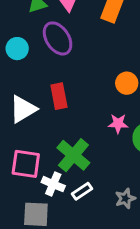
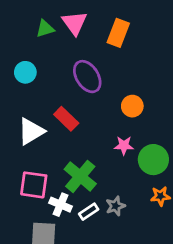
purple ellipse: (58, 38) -> (87, 77), moved
red rectangle: (59, 96) -> (66, 119), turned -35
gray star: (125, 198) -> (115, 206), moved

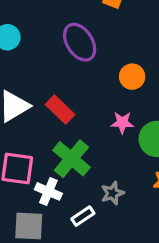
red rectangle: (66, 119) -> (60, 109), moved
white rectangle: (89, 212) -> (83, 216), moved

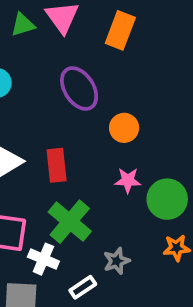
orange circle: (132, 77) -> (124, 128), moved
red rectangle: (60, 109) -> (57, 165), turned 40

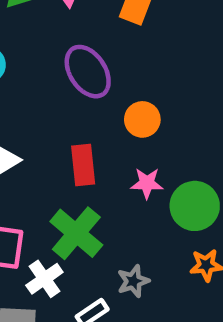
red rectangle: (57, 165) -> (83, 165), moved
white cross: (43, 259) -> (44, 279), turned 32

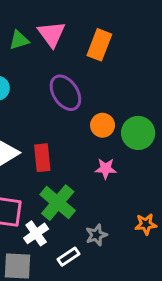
red rectangle: (83, 165) -> (42, 158), moved
green circle: (195, 206) -> (138, 133), moved

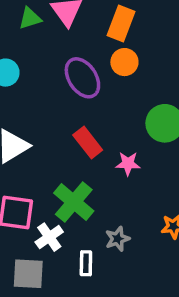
orange circle: (103, 125) -> (124, 62), moved
red rectangle: (42, 158) -> (88, 143), moved, turned -32
white rectangle: (69, 257) -> (86, 263), turned -55

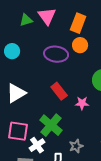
purple ellipse: (82, 78) -> (56, 54), turned -50

